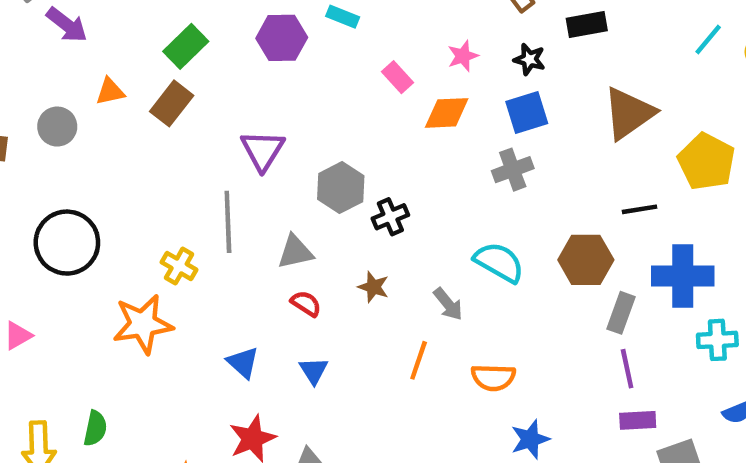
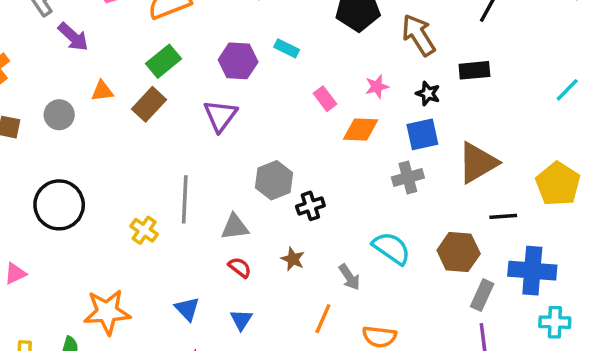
brown triangle: (629, 113) -> (478, 163), moved
purple triangle: (263, 150) -> (220, 116), moved
orange star: (143, 324) -> (107, 312), moved

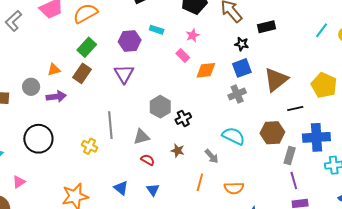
purple arrow: (73, 37) -> (56, 97), moved, turned -42
pink star: (377, 87) -> (193, 35), moved

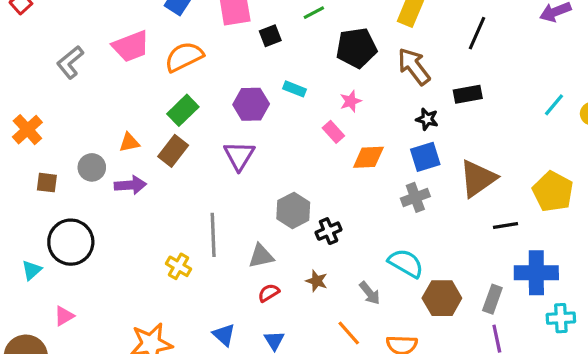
brown hexagon: (272, 133) -> (442, 298), moved
black circle: (38, 139) -> (71, 242), moved
red semicircle: (148, 160) -> (269, 293), turned -64
orange line: (200, 182) -> (349, 333), turned -60

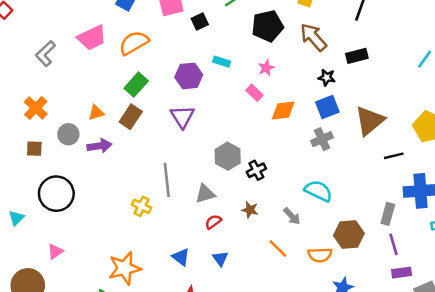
orange cross: (27, 130) -> (36, 108), moved
cyan triangle: (32, 270) -> (16, 218), moved
brown hexagon: (442, 298) -> (349, 234), moved

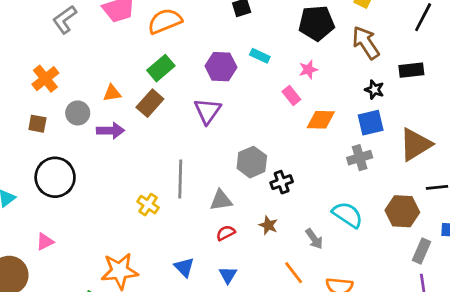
brown hexagon: (349, 234) -> (402, 211), moved

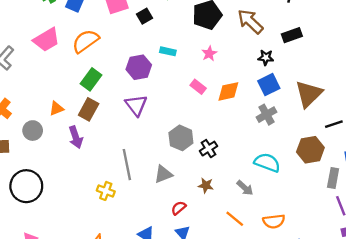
pink rectangle: (291, 96) -> (198, 87), moved
purple arrow: (111, 131) -> (76, 137), moved, turned 85
red semicircle: (226, 233) -> (179, 208), moved

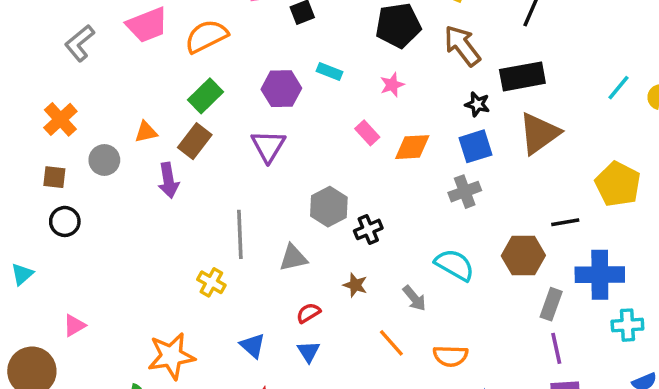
black rectangle: (292, 35) -> (522, 76), size x1.4
brown triangle: (309, 94) -> (539, 133), moved
black circle: (26, 186) -> (65, 221), moved, size x0.6
yellow cross: (106, 191) -> (211, 282), moved

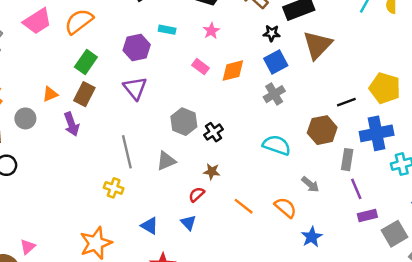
yellow pentagon: (618, 184) -> (385, 88), moved
gray arrow: (414, 298) -> (310, 184), moved
red semicircle: (308, 313) -> (197, 194), moved
pink triangle: (74, 326) -> (28, 247), moved
orange semicircle: (451, 356) -> (285, 208), turned -130

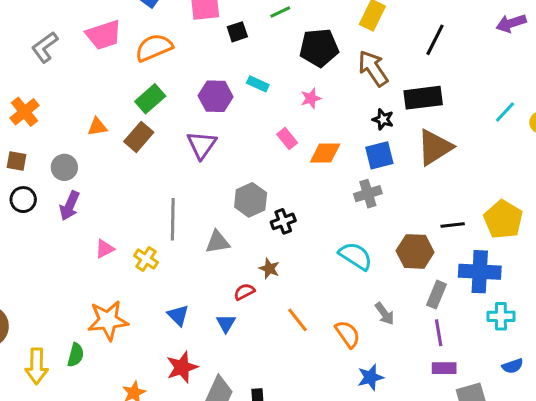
gray circle: (25, 118) -> (64, 167), moved
purple arrow: (72, 124) -> (70, 206), moved, turned 30
pink triangle: (28, 247) -> (105, 249), moved

